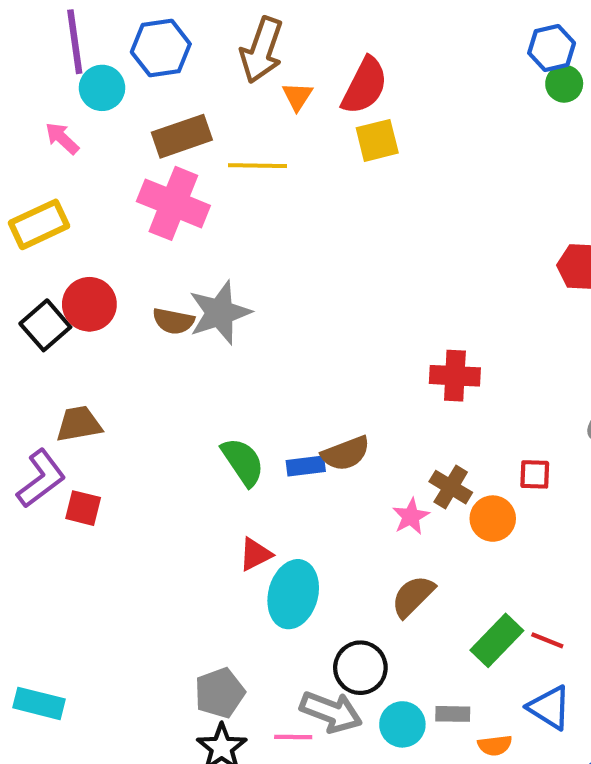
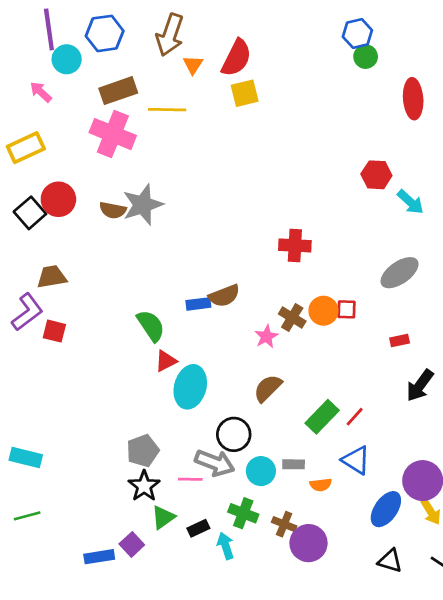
green semicircle: (243, 462) -> (151, 326), moved
orange circle: (493, 519) -> (323, 311), moved
red line: (547, 640) -> (355, 417), turned -70

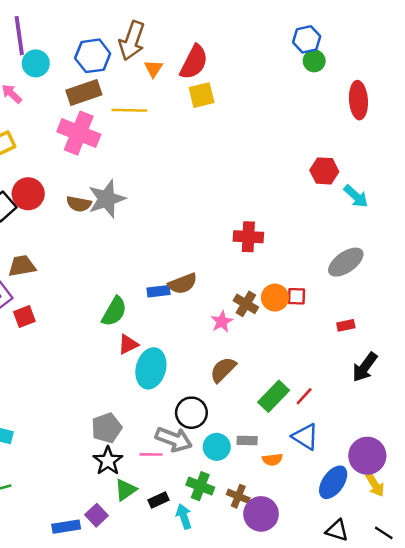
blue hexagon: (105, 33) -> (93, 56), moved
green semicircle: (151, 326) -> (114, 311), turned 64
red square: (54, 331) -> (24, 317), turned -35

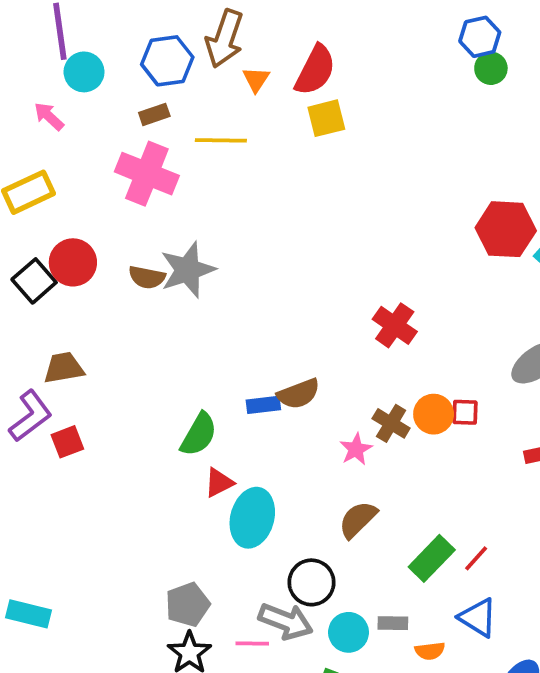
brown rectangle: (84, 93) -> (154, 114), size x0.6
red hexagon: (324, 171) -> (506, 229), size x1.4
red cross: (248, 237) -> (395, 325), turned 32

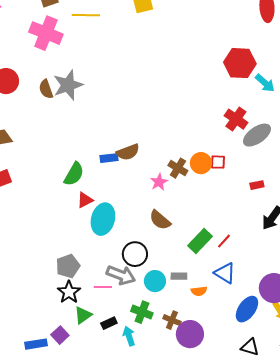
brown semicircle: (147, 277) -> (46, 89), turned 60
red cross: (395, 325) -> (236, 119), moved
brown semicircle: (358, 520) -> (160, 220), turned -95

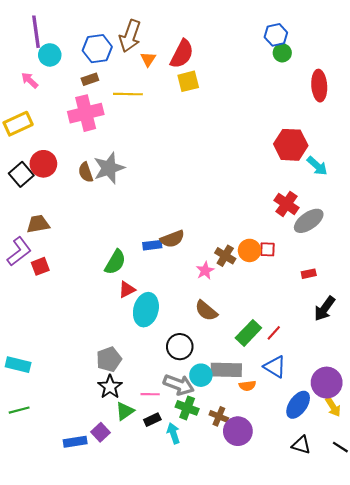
pink cross: (46, 33) -> (86, 113), turned -36
gray arrow: (121, 275) -> (179, 385), moved
gray rectangle: (179, 276) -> (226, 370), size x1.8
pink line: (103, 287) -> (150, 394), moved

